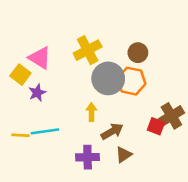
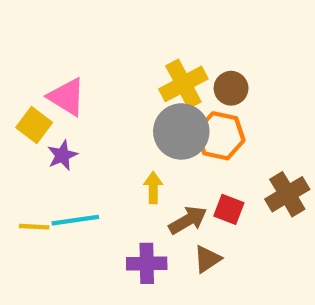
yellow cross: (88, 50) -> (183, 84), moved
red square: (156, 126) -> (229, 209), moved

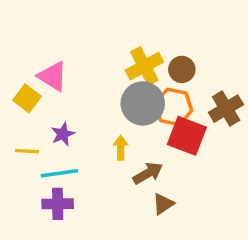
purple star: (62, 155) -> (63, 134), moved
brown cross: (287, 194) -> (226, 109), moved
red square: (229, 209) -> (187, 136), moved, size x1.6
yellow line: (34, 227) -> (27, 151), moved
purple cross: (147, 263) -> (58, 204), moved

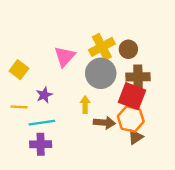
pink triangle: (53, 76) -> (65, 56), moved, turned 40
orange hexagon: (173, 107) -> (131, 119), moved
brown cross: (226, 109) -> (138, 77), moved, turned 30
brown arrow: (148, 173) -> (104, 123), turned 35
brown triangle: (163, 204) -> (136, 137), moved

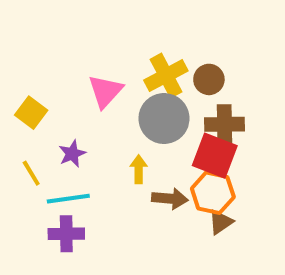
yellow line: (19, 107) -> (31, 173), turned 56

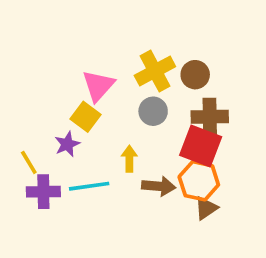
yellow square: (31, 113) -> (85, 117), moved
gray circle: (164, 119) -> (153, 111), size x0.6
cyan line: (68, 199) -> (89, 186), moved
purple cross: (66, 234) -> (43, 192), moved

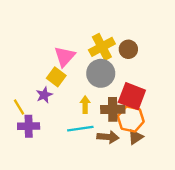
gray circle: (153, 111) -> (101, 73), size x1.5
brown cross: (210, 117) -> (113, 109), moved
cyan line: (89, 186) -> (80, 129), moved
brown arrow: (159, 186) -> (108, 137), moved

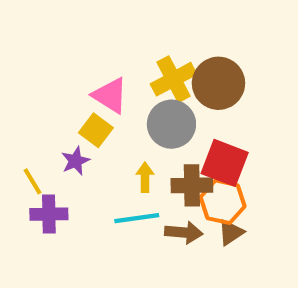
brown circle: (128, 49) -> (218, 83), size x1.6
pink triangle: (65, 56) -> (110, 96), turned -40

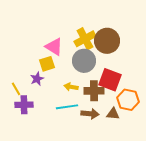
yellow square: (96, 130) -> (47, 64), turned 35
yellow arrow: (145, 177) -> (71, 87), turned -80
orange hexagon: (223, 202) -> (128, 100), moved
brown triangle: (231, 232) -> (113, 114), turned 40

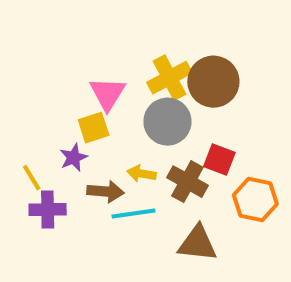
pink triangle: (54, 47) -> (108, 94), turned 30
red square: (110, 80) -> (219, 160), size x0.7
brown cross: (94, 91) -> (187, 182), turned 30
brown arrow: (90, 114) -> (106, 192), moved
brown triangle: (113, 114) -> (197, 243), moved, size x1.5

